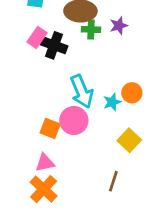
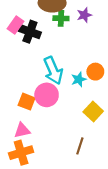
orange cross: (44, 189) -> (21, 153), turned 30

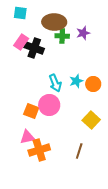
cyan arrow: (53, 70) -> (55, 83), size x0.7
cyan star: (79, 79) -> (76, 81), moved
orange cross: (21, 153) -> (39, 150), moved

